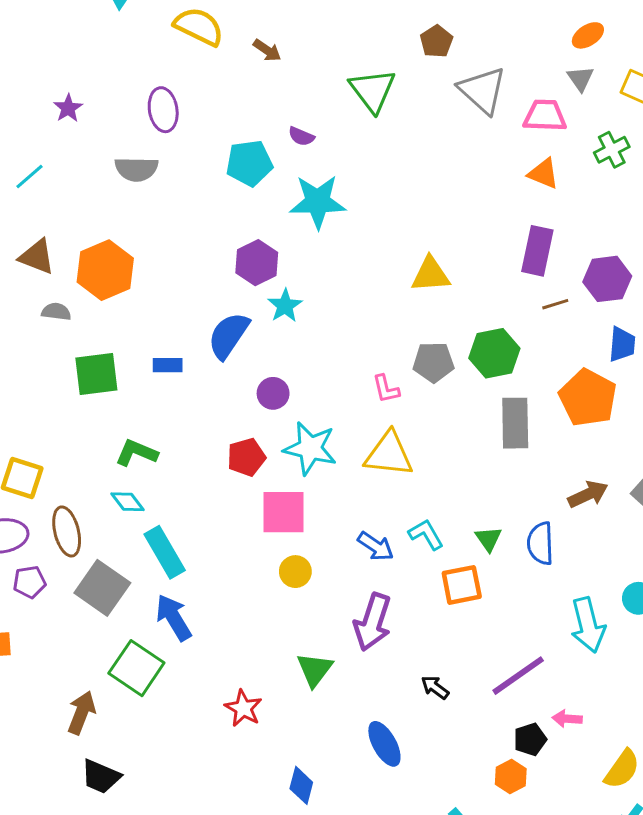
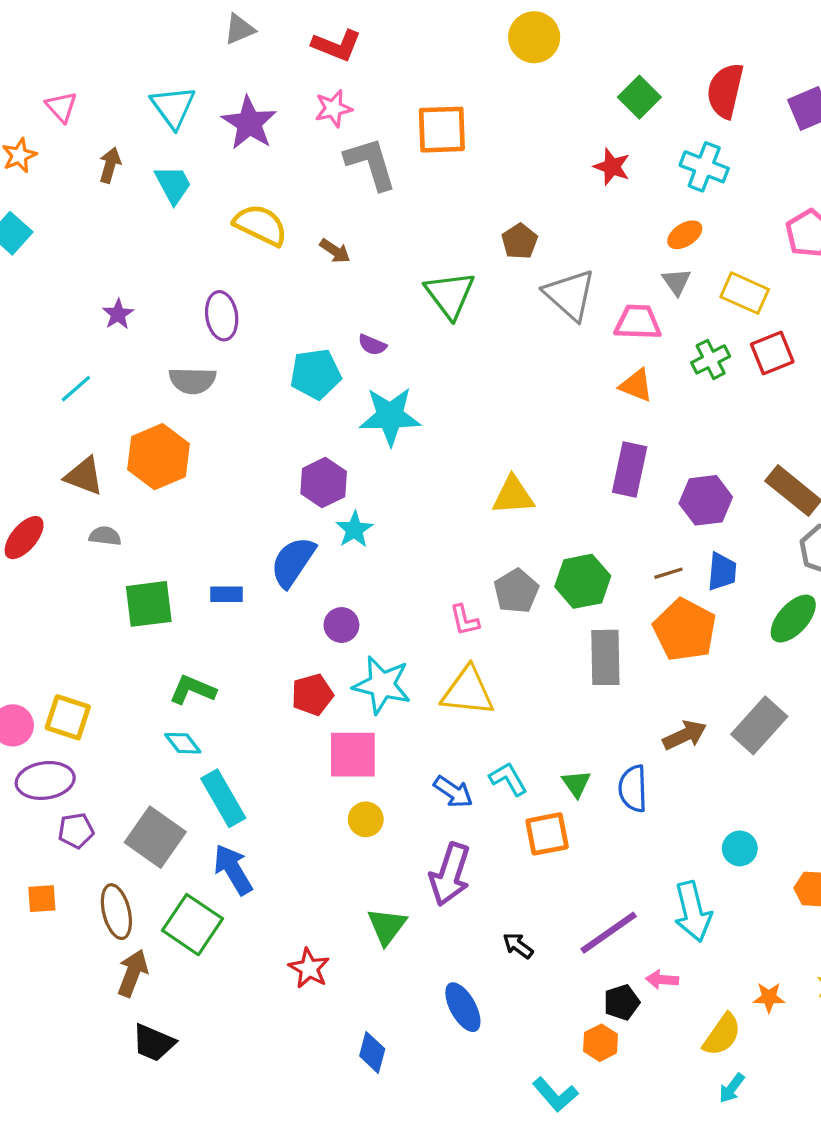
orange hexagon: (105, 270) -> (158, 457), moved
brown line: (555, 304) -> (669, 573), moved
gray pentagon: (433, 362) -> (516, 591), turned -30
brown ellipse: (67, 531) -> (116, 912), moved
cyan arrow: (588, 625) -> (693, 912), moved

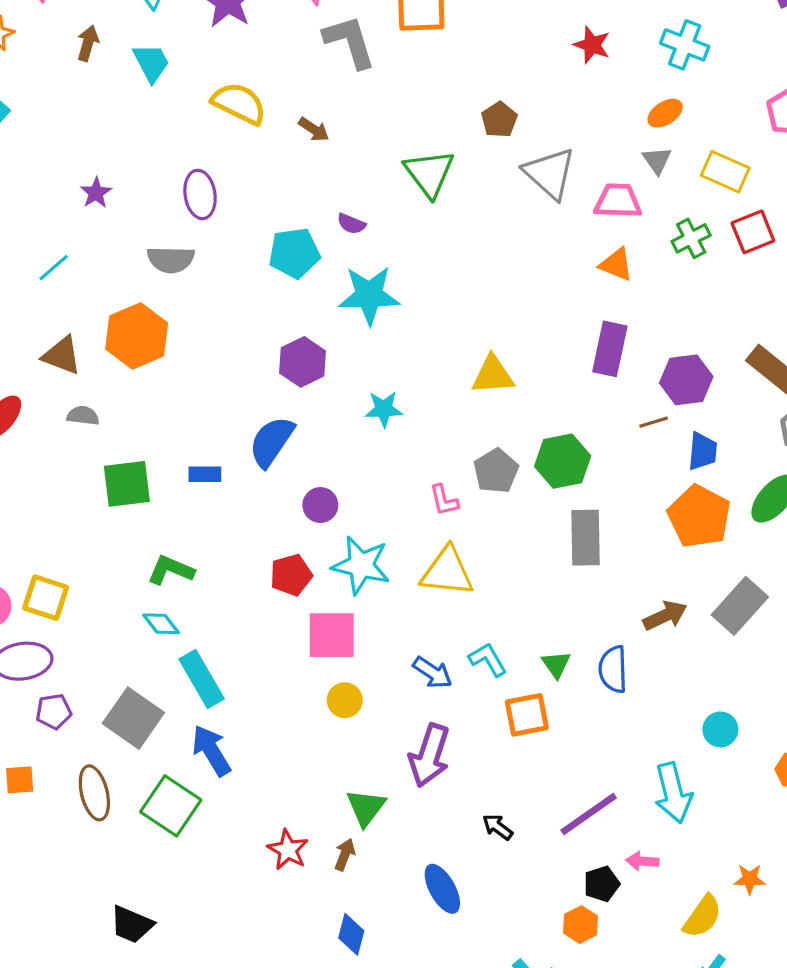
cyan star: (354, 529) -> (384, 409), moved, turned 30
brown line: (669, 573) -> (654, 422), moved
orange pentagon: (685, 630) -> (699, 516), moved
brown arrow: (133, 973) -> (345, 855), moved, size x0.7

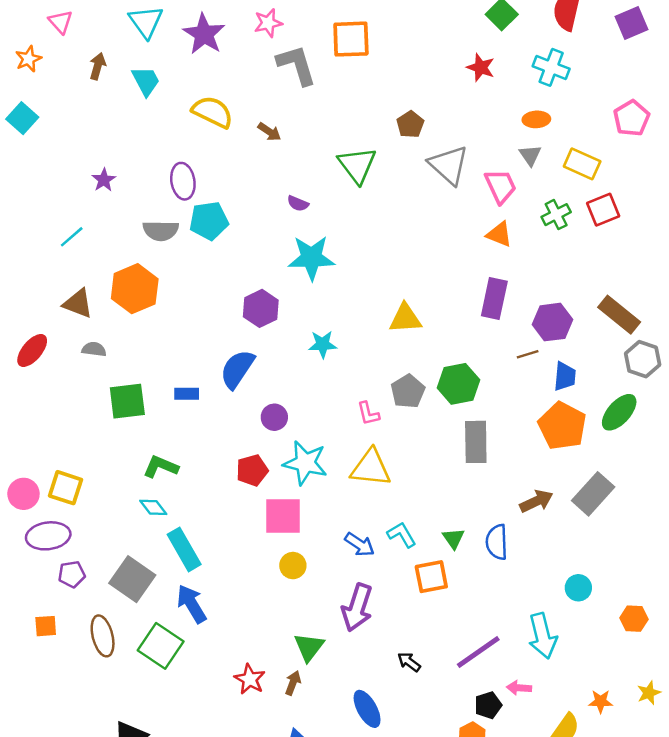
orange ellipse: (665, 113) -> (536, 119), turned 30
pink trapezoid: (618, 201) -> (501, 186), turned 63
cyan pentagon: (294, 253) -> (209, 221), moved

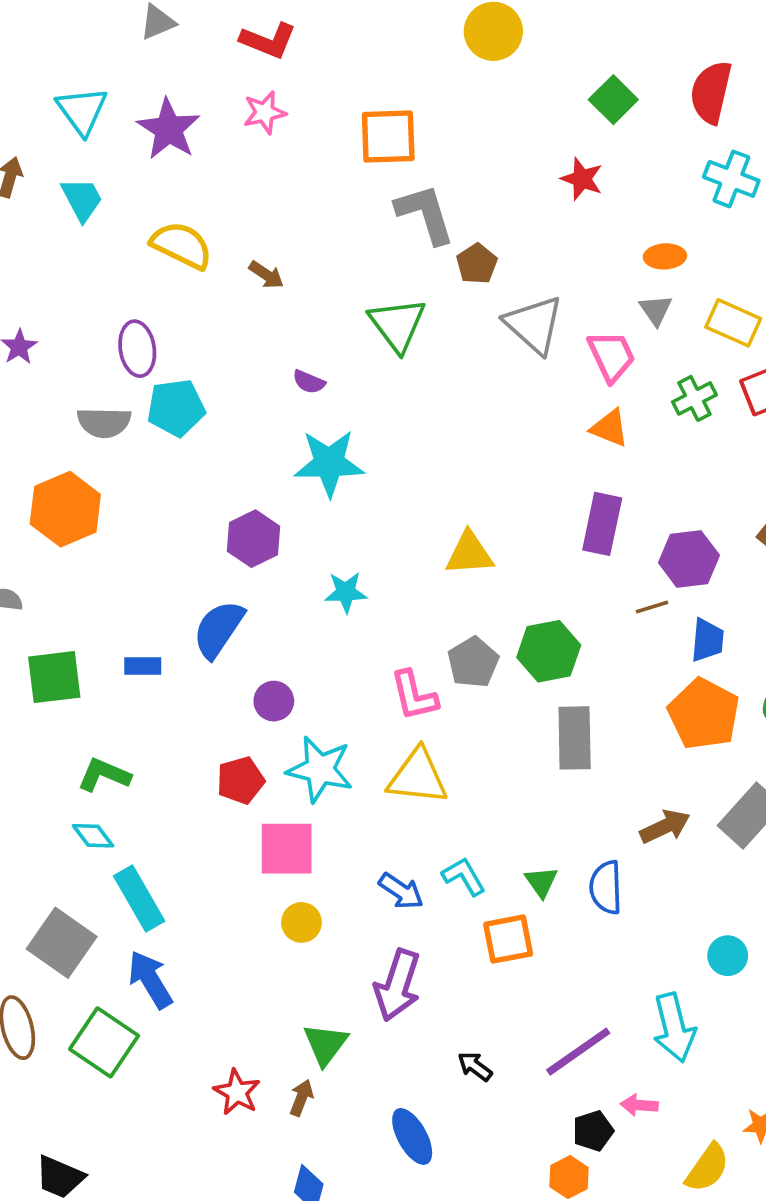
gray L-shape: (297, 65) -> (425, 214), moved
cyan cross: (551, 67) -> (731, 179), moved
pink L-shape: (368, 414) -> (414, 696), size x1.4

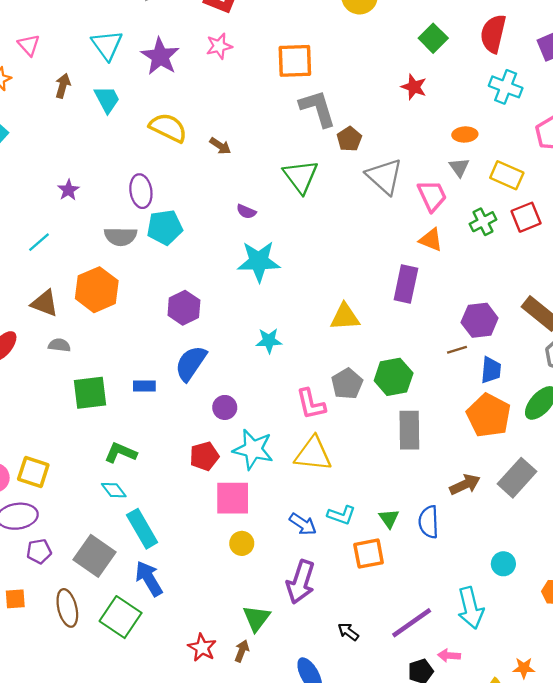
purple rectangle: (602, 524) -> (406, 284), moved
purple hexagon: (253, 539) -> (184, 308), moved
cyan L-shape: (464, 876) -> (341, 515), turned 140

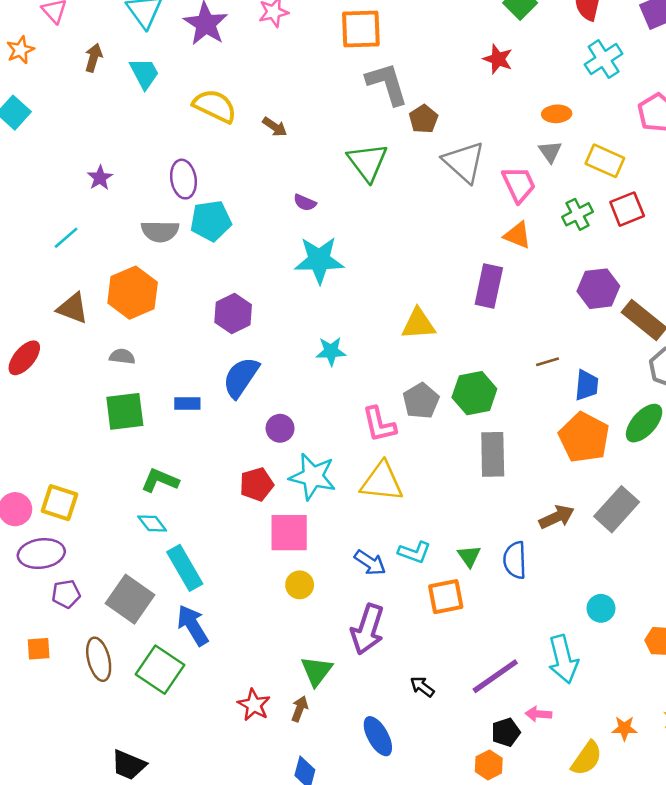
cyan cross: (506, 87) -> (604, 59), turned 36
purple hexagon: (480, 320) -> (598, 289), moved
gray semicircle: (59, 345) -> (122, 357), moved

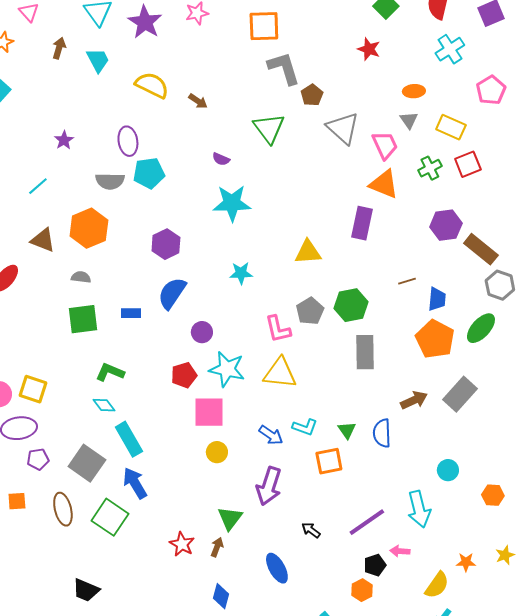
orange triangle: (517, 235) -> (384, 184), size x1.4

